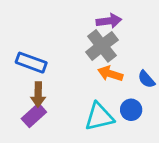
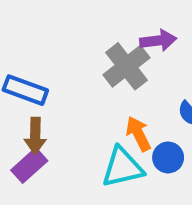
purple arrow: (109, 21) -> (158, 40), moved
orange arrow: (110, 74) -> (138, 134), moved, turned 45

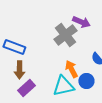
purple arrow: (158, 40) -> (81, 22), turned 30
purple rectangle: (29, 165) -> (26, 88), moved

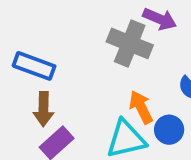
gray cross: (65, 35) -> (130, 43), turned -30

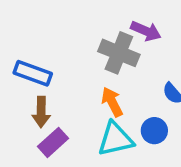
orange arrow: (141, 107) -> (112, 102), moved

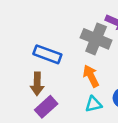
blue rectangle: (33, 73) -> (47, 54), moved
cyan triangle: (116, 139) -> (94, 104), size x0.6

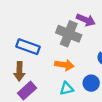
orange arrow: (91, 76) -> (64, 65), turned 126

